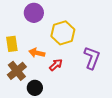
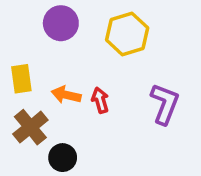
yellow hexagon: (63, 33) -> (127, 34), moved
red arrow: (56, 65) -> (100, 100), moved, turned -64

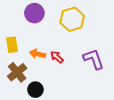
red arrow: (100, 100) -> (57, 57), turned -32
purple L-shape: (165, 104) -> (94, 59), turned -40

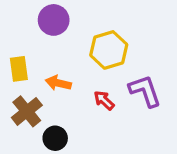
yellow hexagon: (72, 19) -> (109, 50), moved
red arrow: (57, 57) -> (104, 100), moved

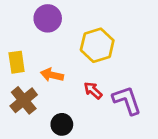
purple L-shape: (145, 91) -> (127, 100), moved
black circle: (55, 138) -> (62, 124), moved

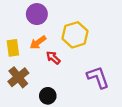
orange arrow: (52, 75) -> (38, 42), moved, turned -49
red arrow: (93, 90) -> (53, 58), moved

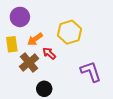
purple circle: (37, 14) -> (20, 17), moved
brown cross: (18, 77) -> (29, 62), moved

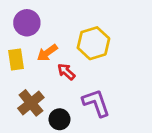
brown cross: (29, 62) -> (31, 103), moved
purple L-shape: (91, 72) -> (96, 103), moved

